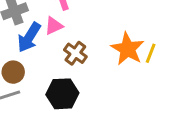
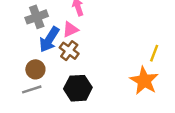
orange star: (128, 49) -> (144, 81), moved
brown cross: (75, 53) -> (69, 51), moved

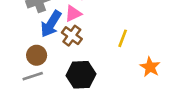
yellow line: (154, 53) -> (123, 38), moved
orange star: (144, 81) -> (150, 67), size x0.7

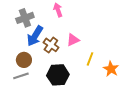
pink triangle: (73, 13) -> (73, 40), moved
yellow line: (123, 38) -> (90, 59), moved

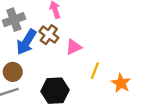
brown cross: (51, 45) -> (49, 35), moved

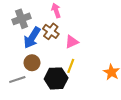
yellow line: (95, 71) -> (71, 66), moved
brown circle: (13, 72) -> (32, 63), moved

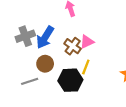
gray cross: (22, 19) -> (25, 36), moved
brown cross: (51, 31) -> (73, 46), moved

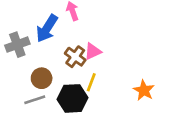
blue arrow: (45, 37) -> (47, 28), moved
gray line: (30, 81) -> (35, 100), moved

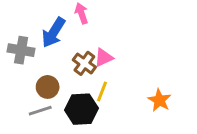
gray cross: (17, 45) -> (21, 50), turned 30

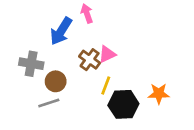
gray cross: (21, 50) -> (31, 64), moved
orange star: (159, 100) -> (159, 94), turned -30
black hexagon: (81, 109) -> (123, 104), moved

